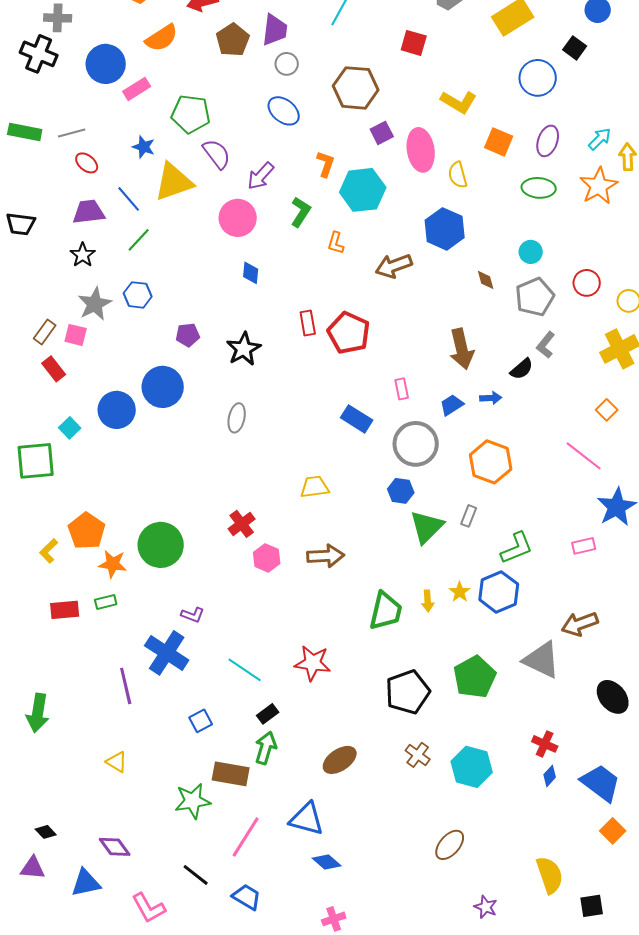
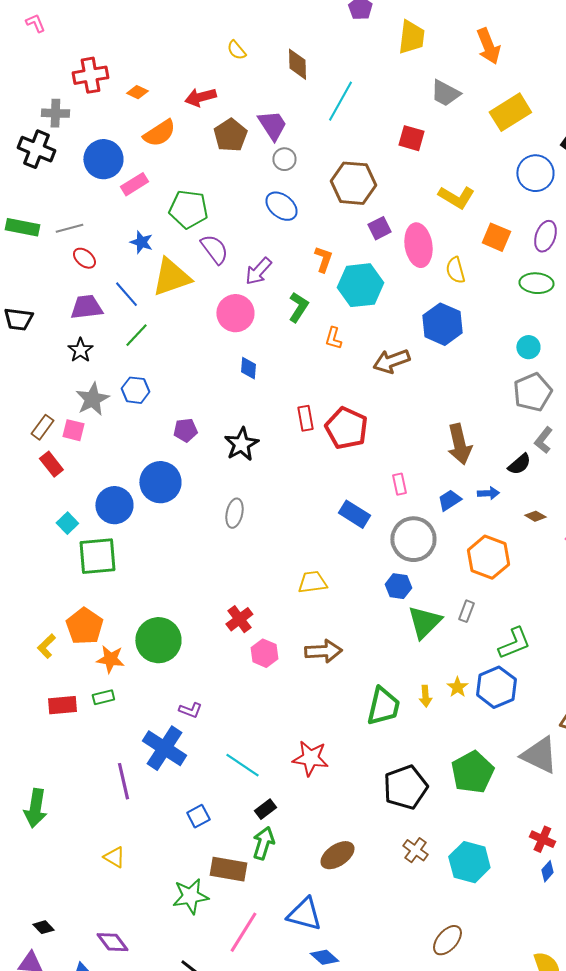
purple trapezoid: (275, 30) -> (272, 125), turned -40
brown diamond: (486, 280) -> (535, 516), moved, turned -45
green square: (36, 461) -> (97, 556), moved

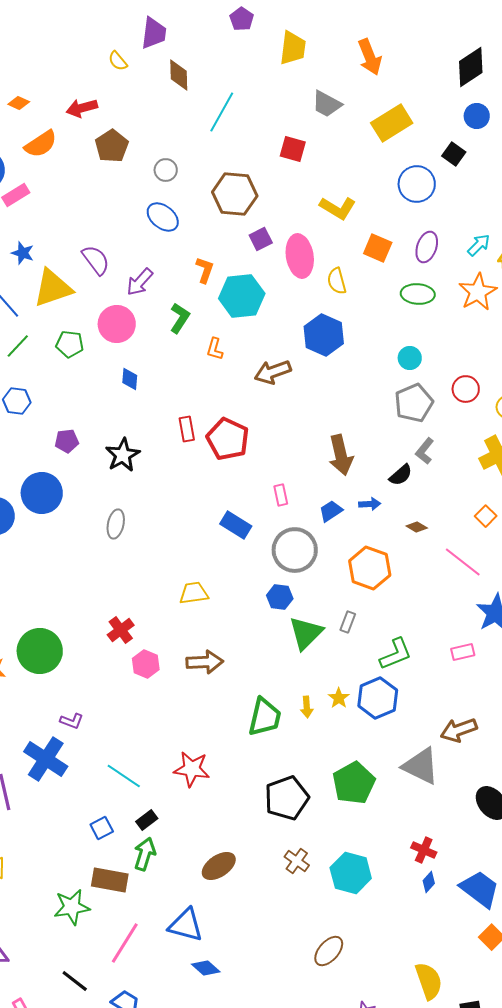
purple trapezoid: (272, 125) -> (154, 33), moved, turned 40
green pentagon: (188, 209) -> (70, 344), moved, size x0.7
blue square: (198, 816) -> (102, 828), moved

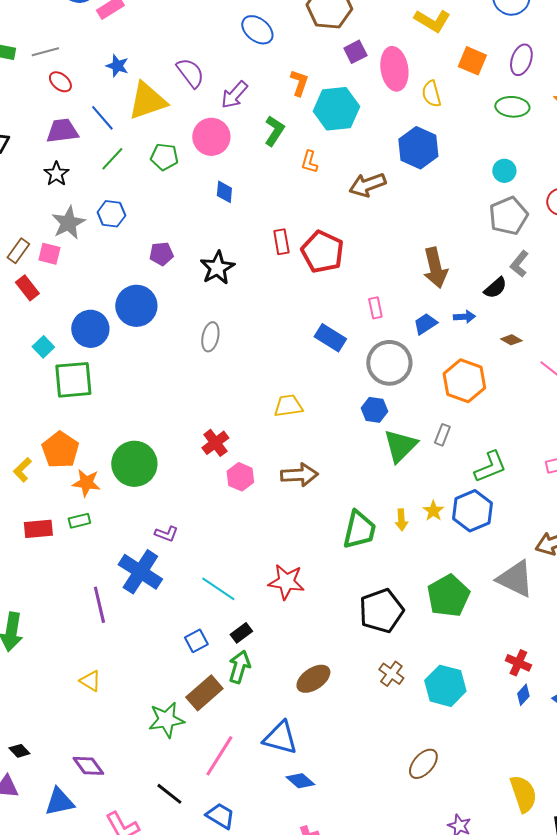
brown rectangle: (110, 880) -> (204, 693), turned -51

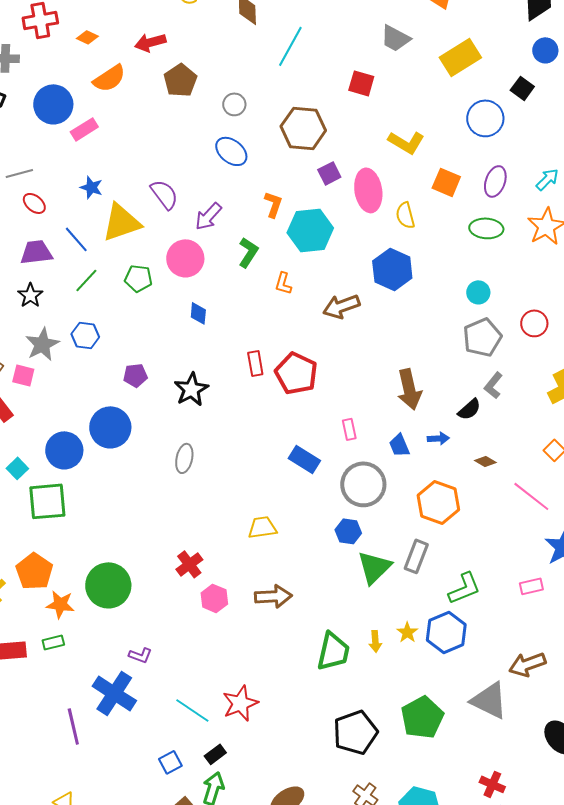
blue trapezoid: (425, 324) -> (399, 445), turned -80
gray rectangle: (442, 435) -> (416, 556), size x1.5
red star: (286, 582) -> (240, 703), moved, turned -30

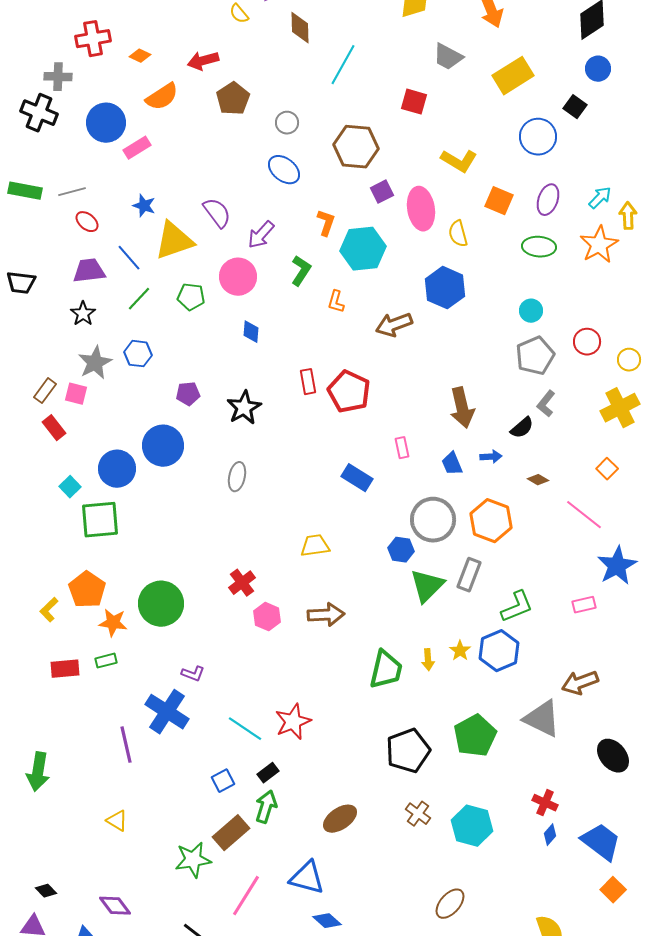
gray circle: (363, 484) -> (433, 520), moved

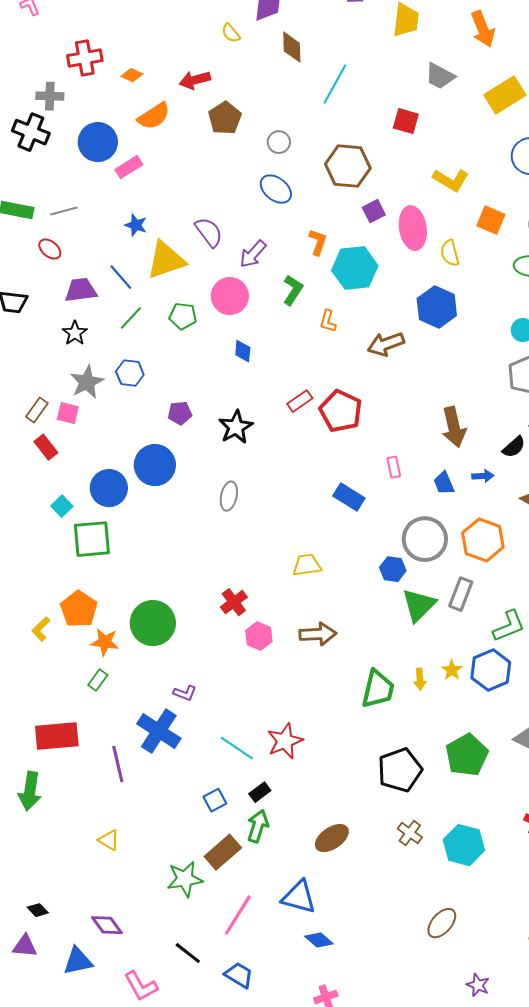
red ellipse: (87, 222) -> (50, 249), moved
red rectangle: (308, 382) -> (300, 401), turned 65
green rectangle: (106, 661) -> (98, 680), turned -40
red rectangle: (65, 669) -> (57, 736), moved, size x1.5

